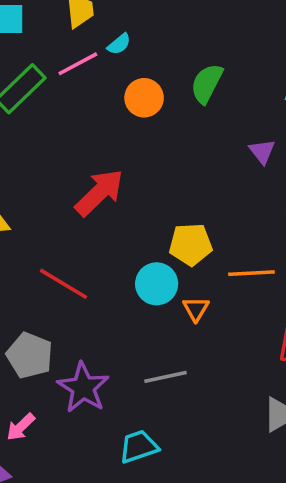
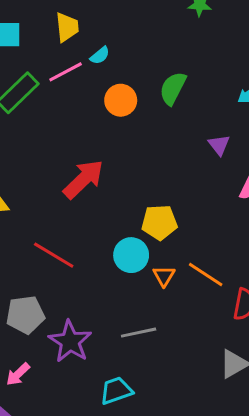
orange line: (251, 273) -> (206, 274), moved, turned 36
gray pentagon: (30, 355) -> (25, 315), turned -30

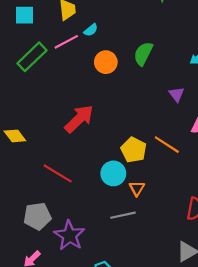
yellow pentagon: (159, 222) -> (134, 150), turned 30
orange line: (206, 274) -> (167, 145), moved
gray line: (139, 333) -> (123, 215), moved

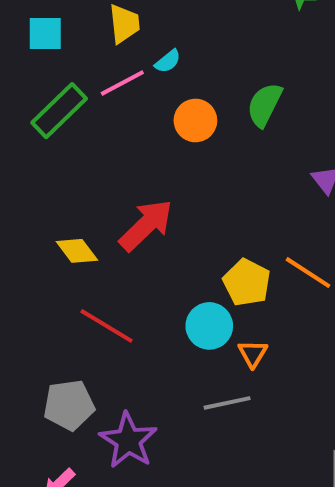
yellow diamond: (15, 136) -> (77, 251), moved

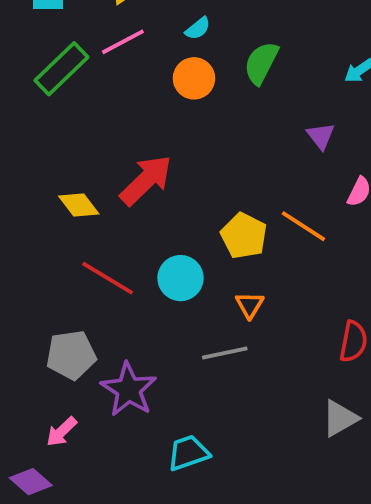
cyan semicircle: (168, 61) -> (198, 28), moved
cyan circle: (209, 326) -> (181, 278), moved

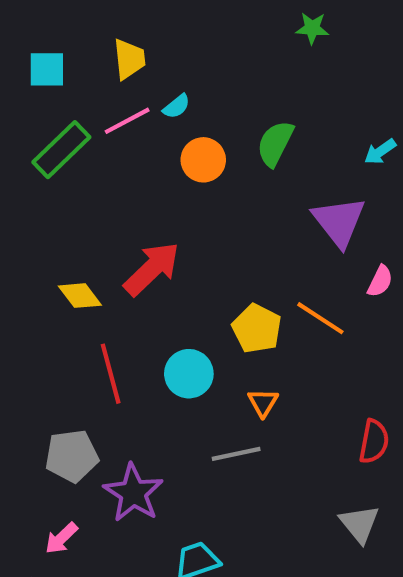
cyan semicircle: (198, 28) -> (177, 106), moved
purple triangle: (321, 136) -> (339, 222), size x1.8
red line: (108, 278) -> (111, 374), turned 44
gray triangle: (340, 418) -> (360, 524), turned -39

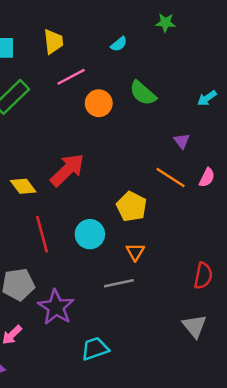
cyan semicircle: (177, 106) -> (119, 44), moved
pink line: (127, 121) -> (71, 77), moved
green semicircle: (275, 143) -> (143, 93), turned -76
purple triangle: (339, 222) -> (182, 141), size x0.5
orange line: (320, 318) -> (170, 177), moved

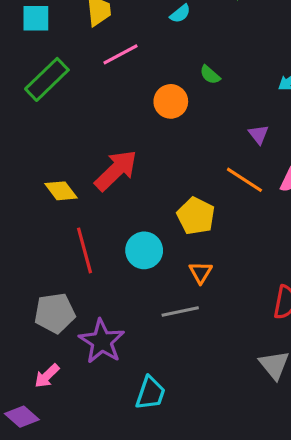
green semicircle: (143, 93) -> (210, 75), size x0.6
orange circle: (99, 103) -> (171, 101), moved
cyan trapezoid: (95, 349) -> (150, 393), turned 128

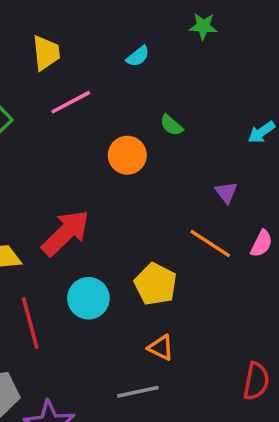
cyan circle: (144, 250) -> (88, 298), moved
orange triangle: (201, 272) -> (161, 348), turned -35

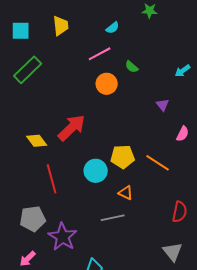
pink line: (71, 102) -> (100, 54), moved
orange line: (210, 243) -> (158, 163), moved
yellow pentagon: (156, 284) -> (123, 157), turned -30
cyan circle: (88, 298) -> (96, 171), moved

